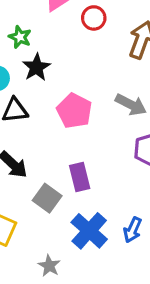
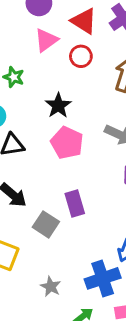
black star: (36, 67) -> (58, 106), moved
blue cross: (89, 231) -> (103, 278), moved, turned 32

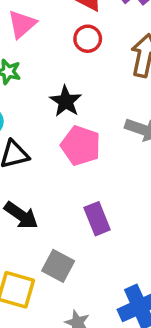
pink triangle: (46, 40) -> (22, 24), moved
gray square: (46, 224) -> (58, 266), moved

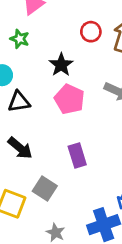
red circle: (88, 39) -> (91, 32), moved

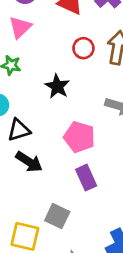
pink pentagon: (70, 99) -> (79, 137), moved
black arrow: (20, 148) -> (29, 162), moved

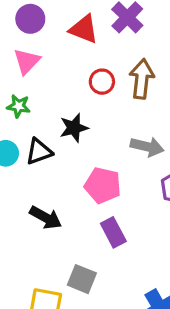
black star: (57, 86) -> (74, 128), turned 30
black triangle: (19, 130) -> (39, 152), moved

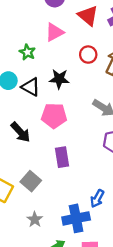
pink triangle: (27, 61) -> (54, 32), moved
black triangle: (39, 152) -> (31, 87), turned 30
pink pentagon: (103, 185) -> (54, 116), moved, turned -30

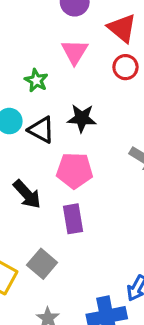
pink triangle: (54, 32) -> (75, 52), turned -30
red circle: (88, 55) -> (125, 67), moved
purple rectangle: (62, 157) -> (73, 219), moved

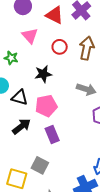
red circle: (125, 67) -> (60, 47), moved
black triangle: (41, 130) -> (20, 97), moved
black arrow: (27, 194) -> (21, 126), turned -72

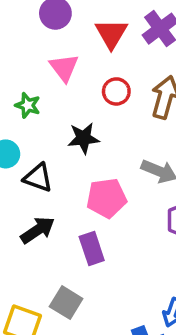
red triangle: (55, 15) -> (111, 34), turned 30
pink pentagon: (46, 106) -> (107, 198), moved

